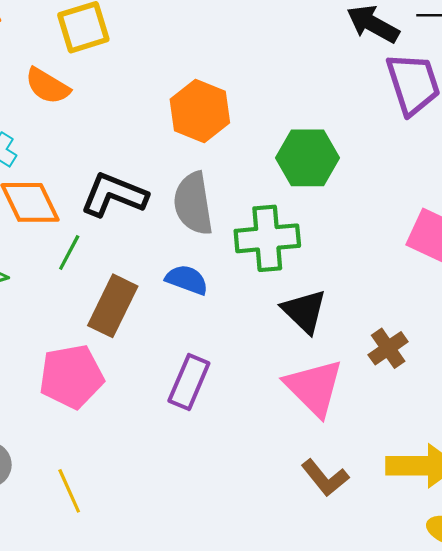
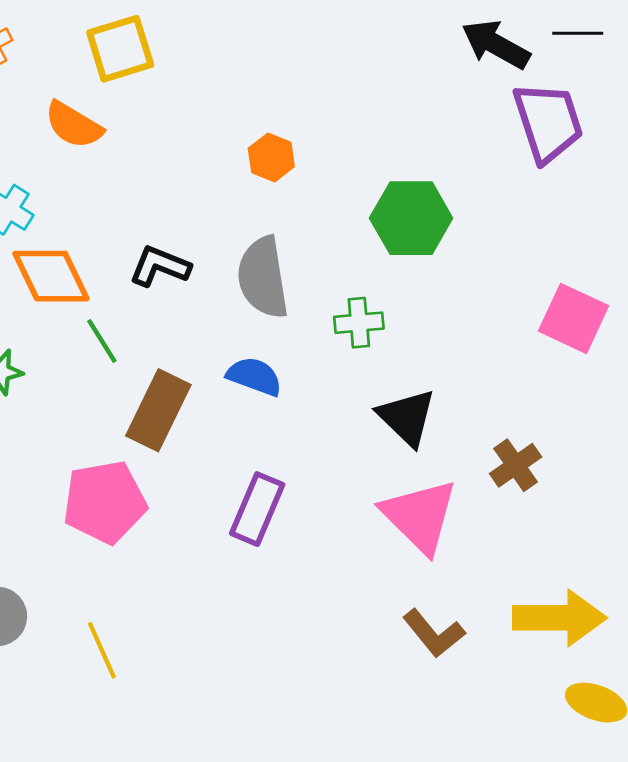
orange hexagon: (200, 111) -> (271, 157), size x0.6
black L-shape: (114, 195) -> (160, 266), size x0.7
green cross: (267, 238) -> (359, 323), size x0.6
green line: (69, 252) -> (102, 341), turned -60

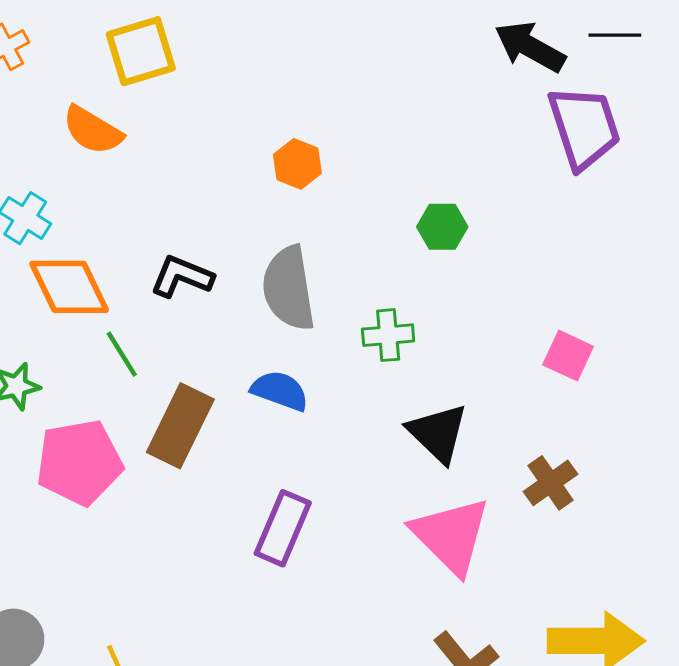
green hexagon: (411, 218) -> (442, 227), size x0.6
pink square: (574, 318) -> (568, 356), moved, size x0.7
pink pentagon: (105, 502) -> (79, 462), moved

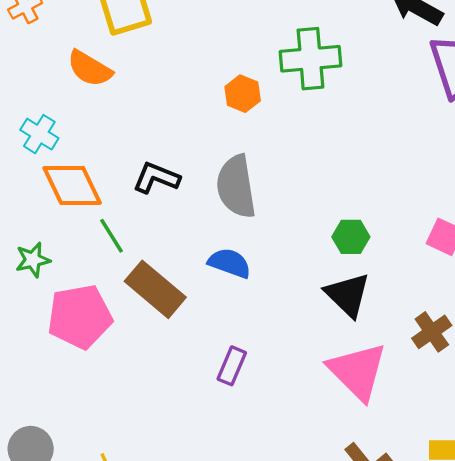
green hexagon: (442, 227) -> (351, 237), moved
green cross: (388, 335) -> (310, 59), moved, size x1.6
brown rectangle: (180, 426) -> (155, 289), turned -76
purple rectangle: (283, 528) -> (232, 366), size x0.7

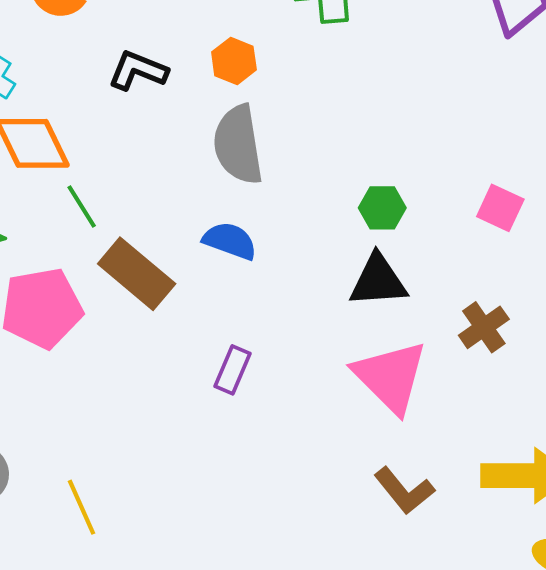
orange hexagon: (243, 94) -> (234, 61), moved
black L-shape: (156, 178) -> (138, 71), moved
black triangle: (348, 295) -> (378, 281), turned -48

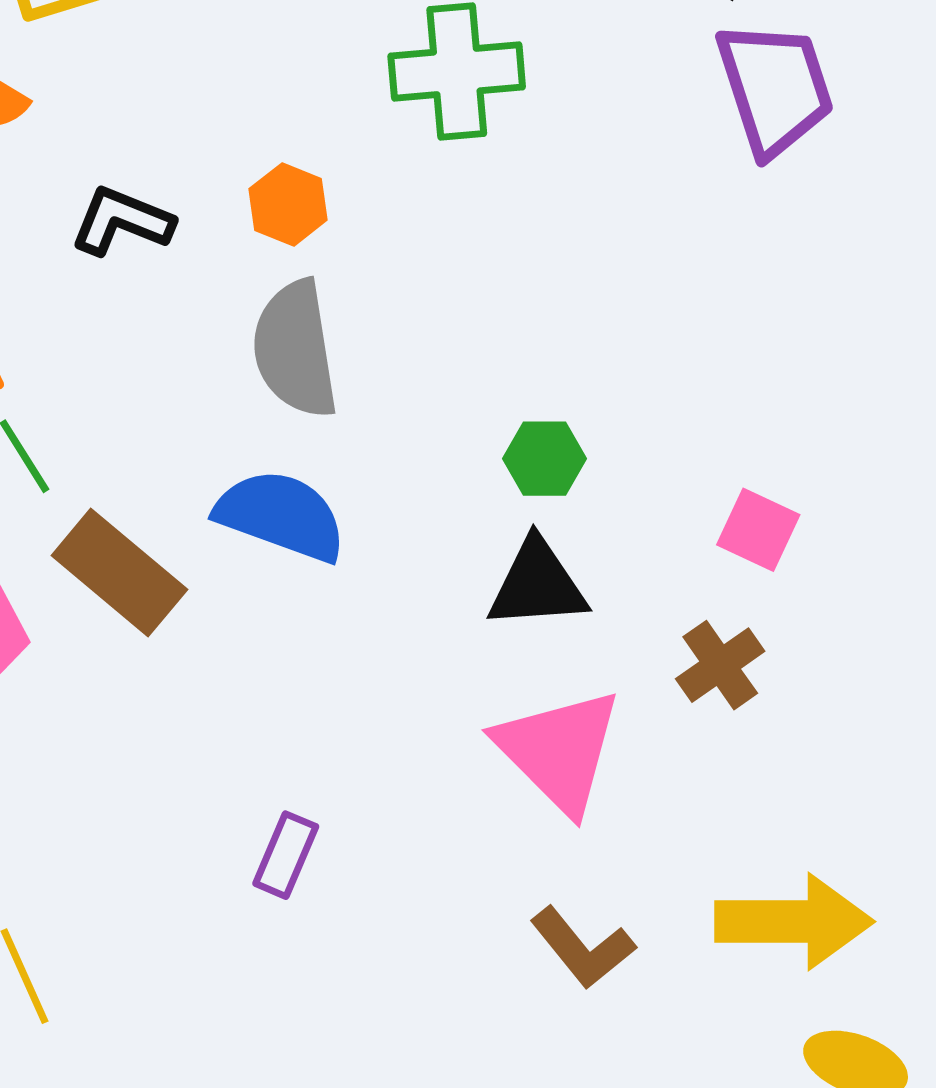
pink square: (500, 208) -> (758, 530), moved
blue semicircle: (230, 241) -> (281, 516), size x1.4
purple rectangle: (233, 370) -> (286, 855), moved

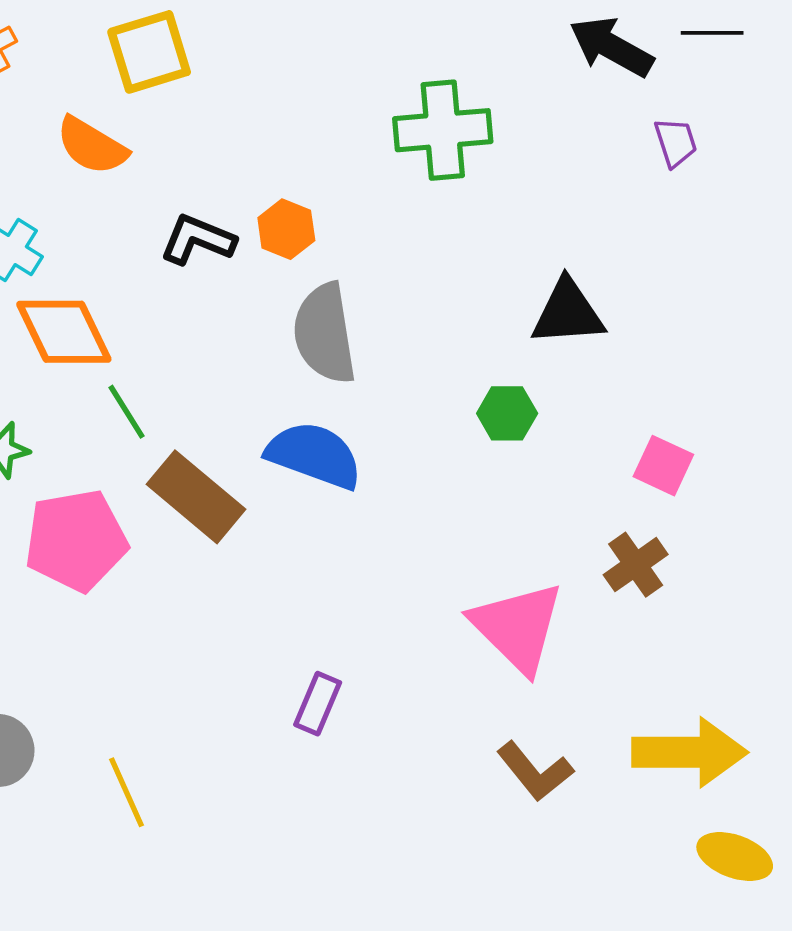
purple trapezoid: (775, 88) -> (676, 142), size x0.5
orange hexagon: (288, 204) -> (286, 229), moved
black triangle: (537, 584) -> (568, 313), moved

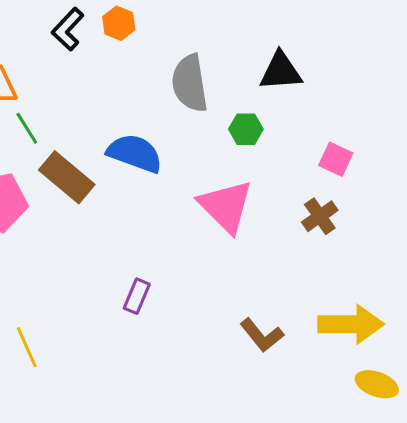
black L-shape: (198, 240) -> (68, 29), turned -69
gray semicircle: (325, 333) -> (190, 83), moved
pink triangle: (517, 627) -> (226, 206), moved

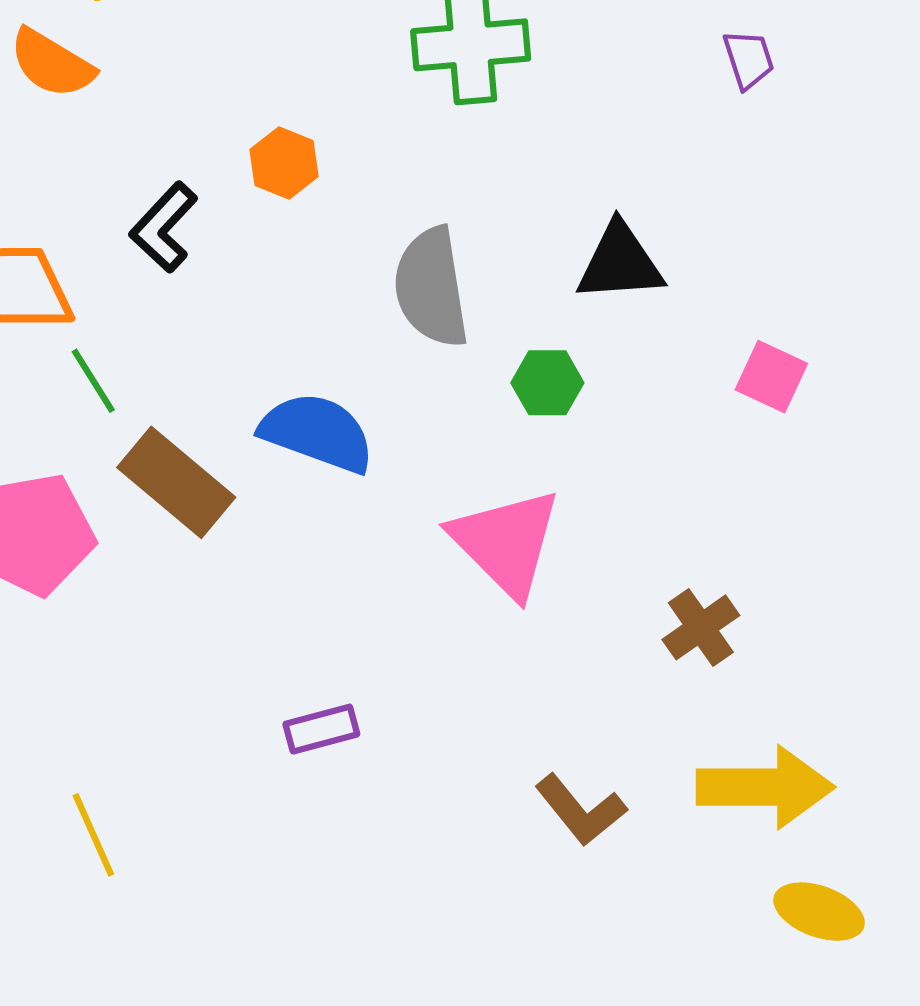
black L-shape: (68, 29) -> (164, 227), moved
pink square: (336, 159) -> (771, 377), moved
brown cross: (320, 216) -> (701, 627), moved
purple rectangle: (137, 296) -> (321, 729), turned 52

